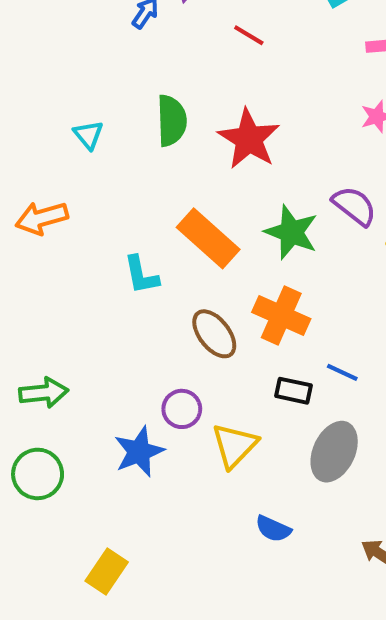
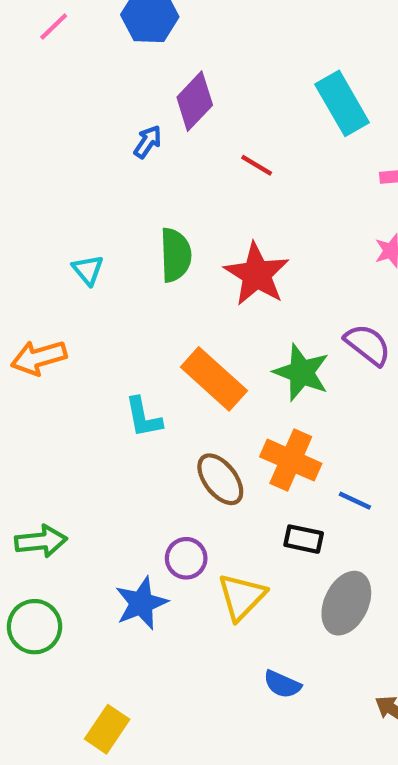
blue line: (342, 372) -> (355, 501), moved

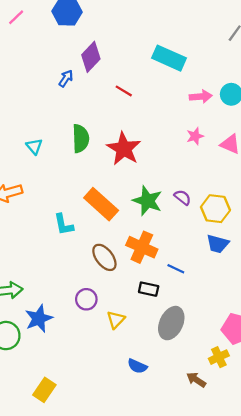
cyan rectangle: (342, 103) -> (169, 58), turned -36
purple semicircle: (368, 345) -> (183, 197), moved, size x0.7
yellow triangle: (242, 597) -> (116, 320), size x0.7
blue star: (141, 603) -> (39, 319), moved

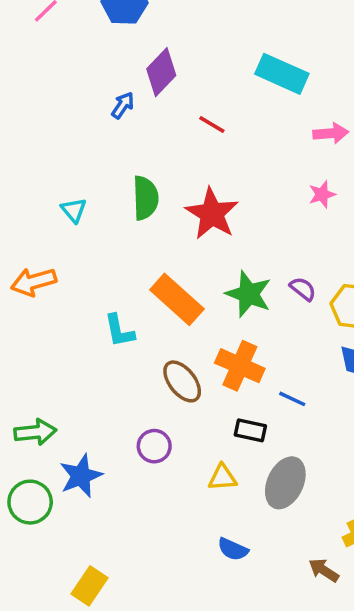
yellow triangle: (116, 320) -> (222, 478), moved, turned 42

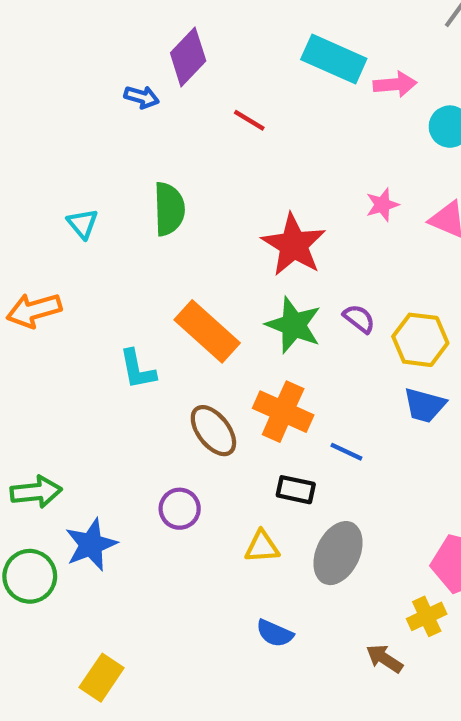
blue arrow: (123, 105) -> (142, 97), turned 72
pink arrow: (331, 133) -> (395, 84), moved
red star: (212, 214) -> (294, 245), moved

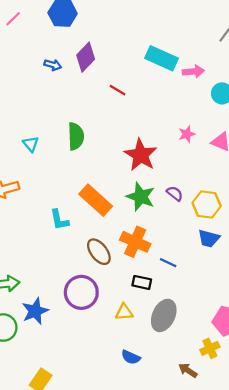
blue arrow: (142, 97) -> (53, 65), moved
purple circle: (180, 509) -> (81, 292), size x1.6

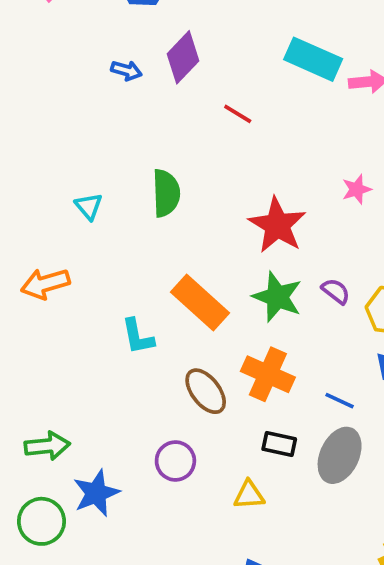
blue line: (168, 263) -> (340, 401), moved
purple circle: (81, 292) -> (175, 461), size x0.7
gray ellipse: (164, 315) -> (340, 455), moved

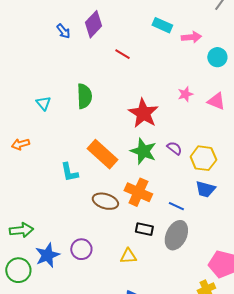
cyan rectangle: (313, 59) -> (162, 25), size x0.7
blue arrow: (126, 70) -> (63, 31), turned 35
orange arrow: (45, 284) -> (20, 144), size x0.7
brown ellipse: (206, 391) -> (105, 201), turned -35
purple circle: (175, 461) -> (81, 249), moved

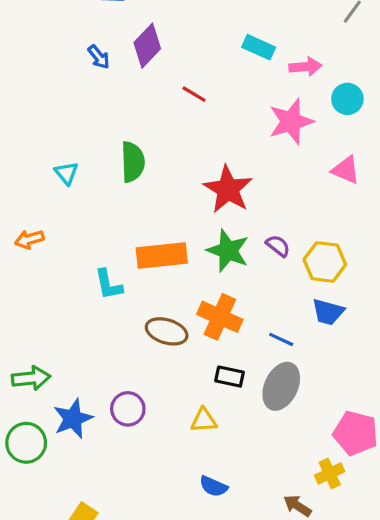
pink star: (185, 94) -> (291, 121), moved, size x1.8
orange rectangle: (102, 154) -> (162, 255), turned -48

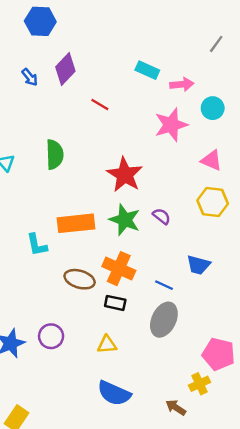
yellow hexagon: (325, 262) -> (213, 202), moved
black rectangle: (230, 377) -> (115, 303), moved
blue semicircle: (213, 486) -> (114, 393), size x1.6

